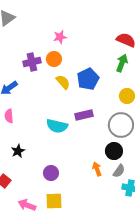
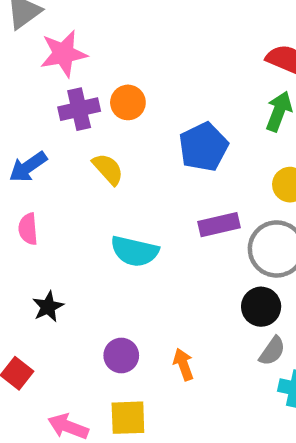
pink star: (60, 37) -> (64, 54), moved, size x1.5
yellow semicircle: (63, 82) -> (108, 169), moved
purple rectangle: (84, 115) -> (219, 225), moved
orange arrow: (97, 169) -> (183, 364), moved

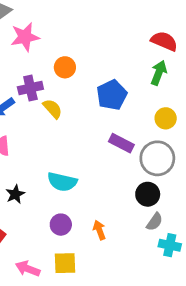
purple cross: (79, 109) -> (30, 88), moved
purple rectangle: (219, 225) -> (121, 143), turned 40
cyan semicircle: (135, 251) -> (62, 182), moved

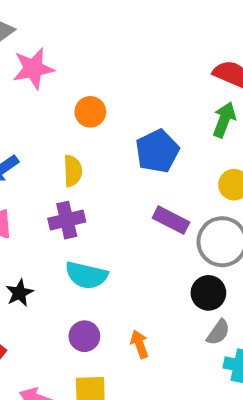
purple cross: (30, 88) -> (67, 220), moved
yellow semicircle: (53, 109) -> (73, 171), turned 40

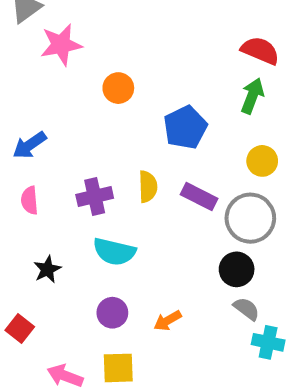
yellow semicircle: (73, 171) -> (148, 187), moved
gray semicircle: (218, 332) -> (246, 309), turned -88
orange arrow: (140, 344) -> (168, 321), turned -100

